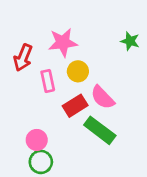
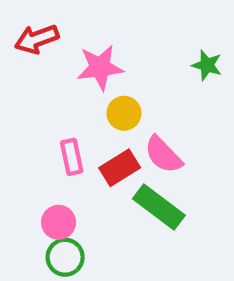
red arrow: (23, 58) -> (37, 39), moved, turned 48
pink rectangle: (48, 81) -> (72, 157), moved

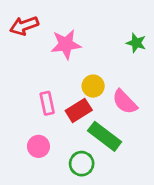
yellow circle: (124, 113) -> (93, 86), moved
pink semicircle: (163, 155) -> (125, 102), moved
green circle: (65, 257) -> (82, 164), moved

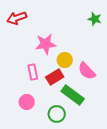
green star: (136, 43) -> (95, 19), moved
pink star: (66, 44) -> (46, 44), moved

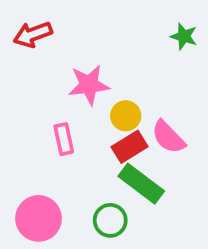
red rectangle: (55, 77) -> (130, 147), moved
pink circle: (27, 102) -> (39, 218), moved, size x1.5

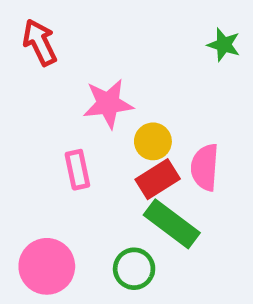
red arrow: (33, 34) -> (40, 42), turned 84
pink semicircle: (168, 137) -> (205, 167), turned 48

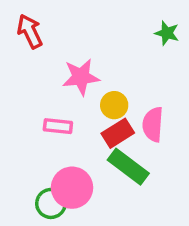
pink rectangle: (77, 170) -> (58, 126), turned -72
pink circle: (47, 266) -> (72, 188), moved
green circle: (134, 269) -> (51, 203), moved

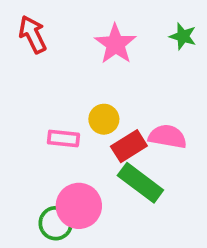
pink star: (81, 77) -> (115, 44), moved, turned -30
yellow circle: (114, 105) -> (104, 119), moved
pink semicircle: (153, 124) -> (167, 137), turned 96

